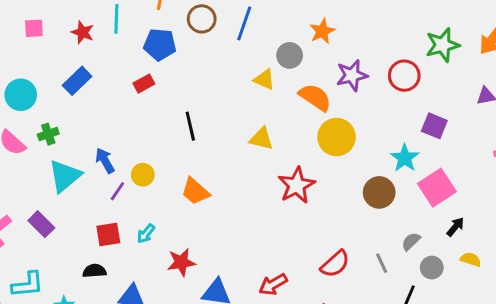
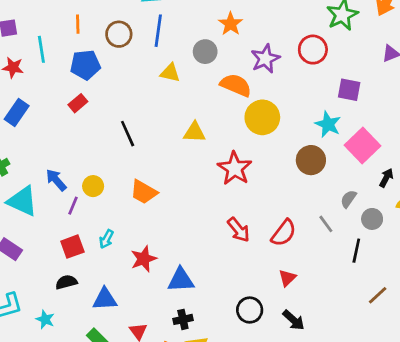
yellow triangle: (264, 79) -> (170, 73), moved
cyan triangle: (65, 176) -> (22, 201), turned -44
red arrow: (273, 284) -> (239, 230), moved, turned -88

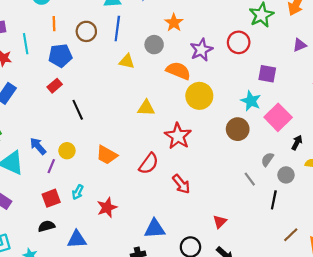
black line: (128, 134) -> (78, 110), moved
red semicircle: (284, 233) -> (149, 164), moved
blue triangle: (181, 280) -> (155, 229), moved

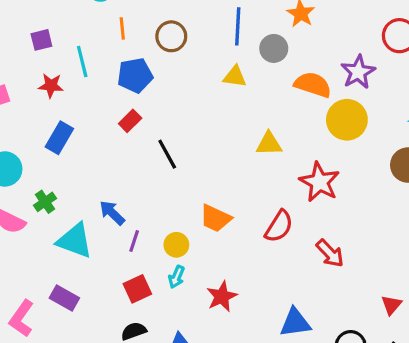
blue line: (117, 28) -> (238, 26), moved
purple star: (201, 50) -> (358, 72), moved
yellow circle: (67, 151) -> (176, 245), moved

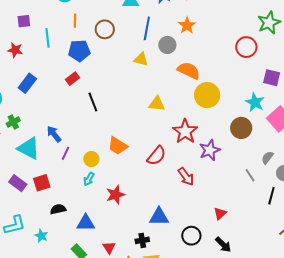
purple star: (358, 72) -> (210, 150), moved
red star: (51, 86) -> (15, 50), moved
red square: (137, 289) -> (42, 183), moved

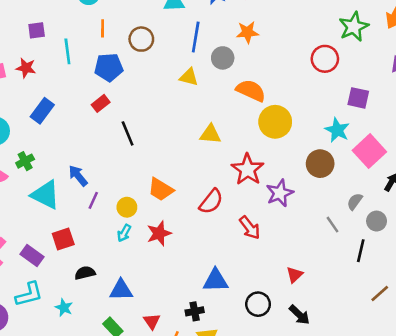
orange star: (187, 25) -> (247, 32), turned 30
purple rectangle: (18, 183) -> (32, 256), moved
red star: (115, 195) -> (159, 233), moved

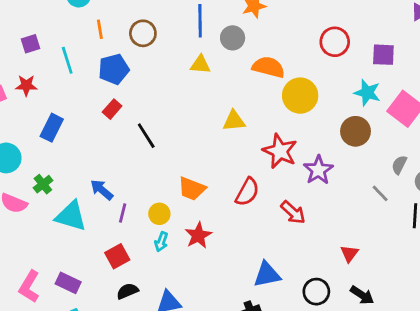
red circle: (325, 59) -> (335, 42), moved
red square: (63, 239) -> (117, 256), moved

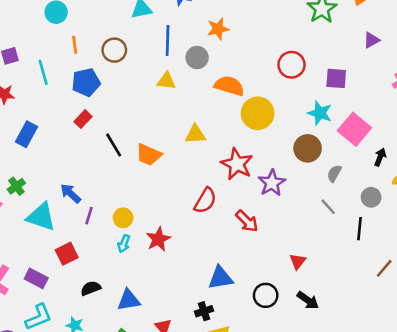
gray semicircle: (399, 165) -> (334, 173), moved
orange trapezoid: (192, 189) -> (149, 155), moved
red square: (117, 256) -> (67, 254), moved

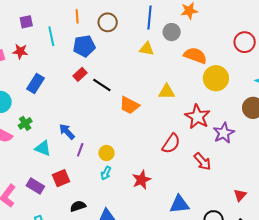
black line: (114, 145) -> (102, 85), moved, turned -30
cyan triangle: (41, 217) -> (43, 148), size x0.7
red star: (158, 239) -> (141, 180), moved
purple rectangle: (36, 278) -> (35, 186), moved

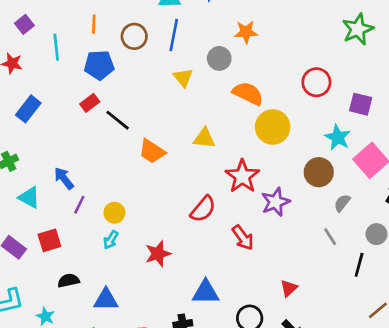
blue line: (149, 17) -> (174, 35), moved
purple square: (26, 22) -> (24, 24), turned -32
yellow triangle: (147, 49) -> (183, 78), turned 35

